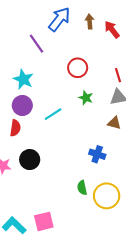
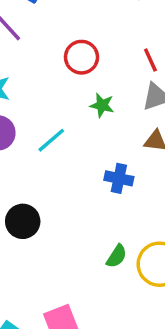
blue cross: (97, 154) -> (119, 178), moved
green semicircle: (82, 188) -> (117, 256), turned -128

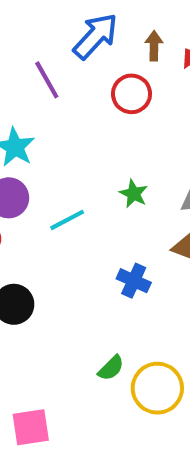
red circle: (81, 57) -> (131, 94), moved

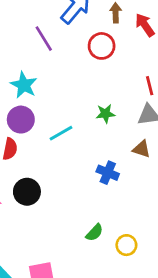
green star: (134, 194) -> (105, 114), turned -30
yellow circle: (157, 388) -> (126, 245), size x0.6

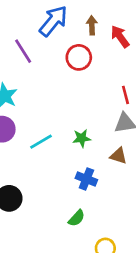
green star: (105, 114) -> (82, 138), moved
green semicircle: (94, 233) -> (77, 218), moved

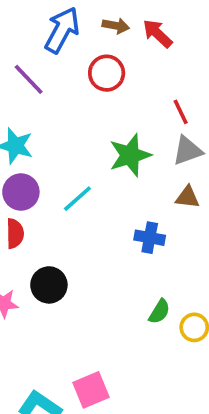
brown arrow: (92, 25) -> (116, 26), turned 114
green star: (82, 138) -> (130, 155), moved, size x1.6
green semicircle: (77, 218) -> (159, 312), moved

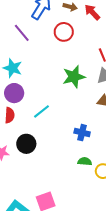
cyan line: (77, 199) -> (42, 111), moved
blue cross: (150, 238) -> (82, 133), moved
green semicircle: (159, 312) -> (85, 161), turned -120

